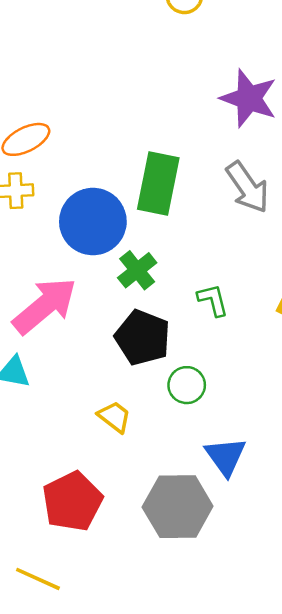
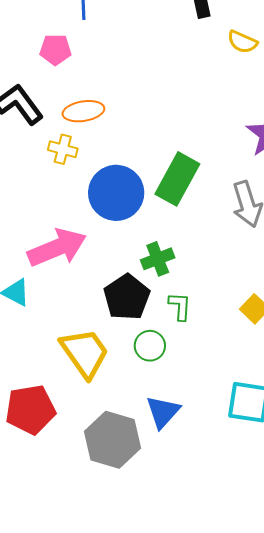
green cross: (137, 270) -> (158, 259), moved
green L-shape: (213, 300) -> (180, 306), moved
yellow trapezoid: (114, 417) -> (85, 353), size x1.8

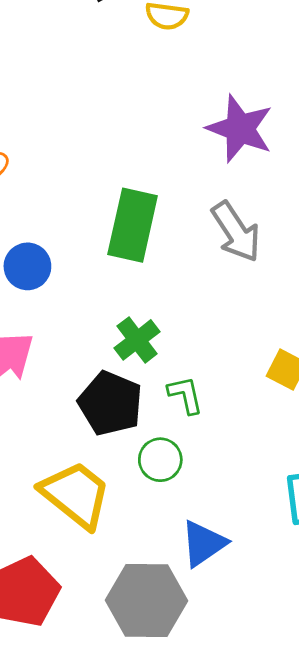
blue circle: (116, 193) -> (27, 266), moved, size x0.6
blue triangle: (163, 412) -> (203, 543), turned 30

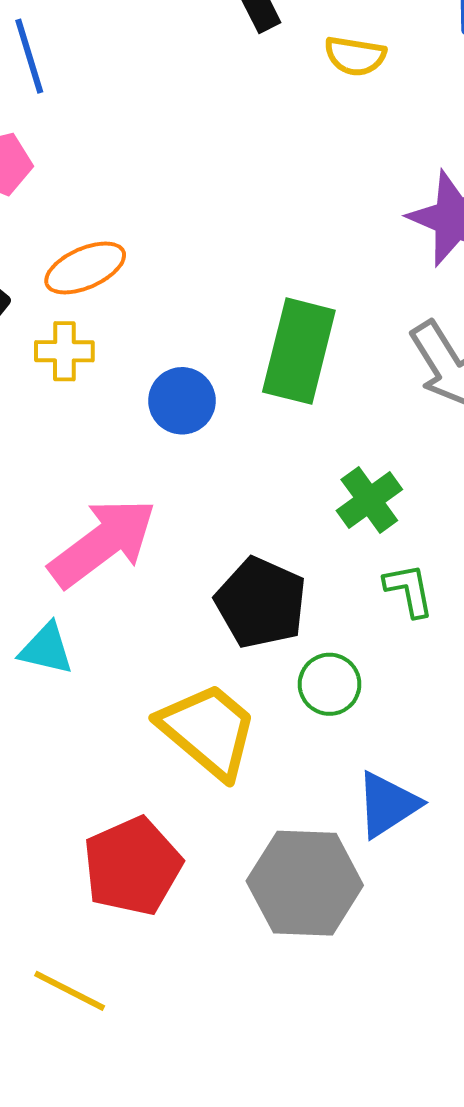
blue circle: (27, 266) -> (182, 401), moved
green cross: (137, 340) -> (369, 500), moved
green L-shape: (185, 395) -> (409, 590), moved

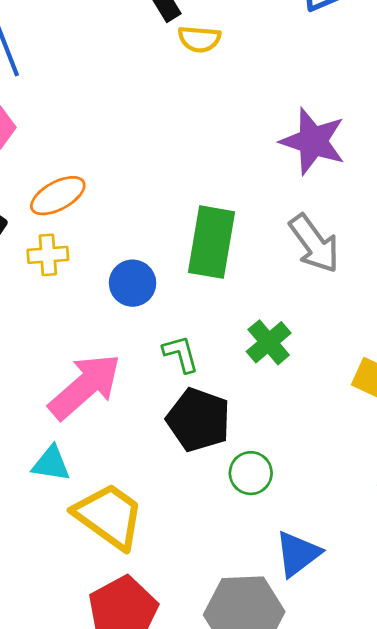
yellow semicircle: (355, 56) -> (199, 39), moved
green L-shape: (409, 590) -> (181, 354), moved
yellow trapezoid: (208, 730) -> (109, 516), moved

